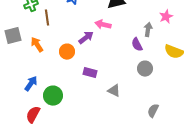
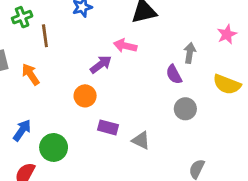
pink star: (166, 17) -> (227, 34), moved
orange circle: (67, 52) -> (85, 96), moved
purple rectangle: (90, 73) -> (108, 127), moved

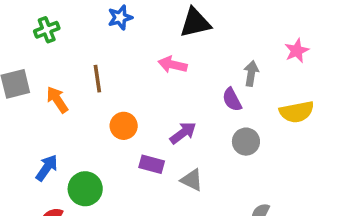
brown line: (45, 36) -> (97, 79), moved
purple arrow: (101, 64) -> (183, 133), moved
yellow semicircle: (227, 84) -> (297, 112), turned -32

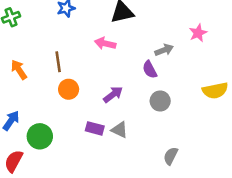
gray arrow: (251, 73) -> (164, 50), turned 60
brown line: (97, 79) -> (58, 62), moved
yellow semicircle: (297, 112) -> (215, 91), moved
purple rectangle: (152, 164) -> (95, 128), moved

